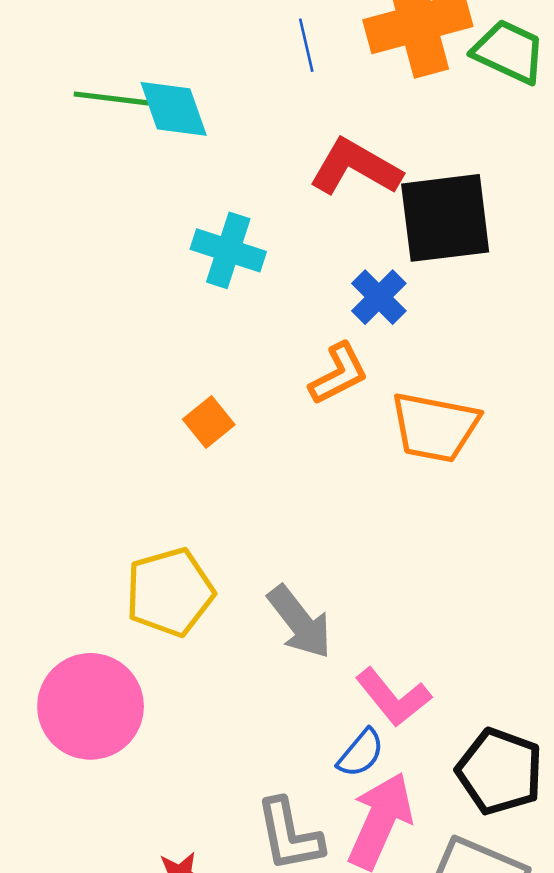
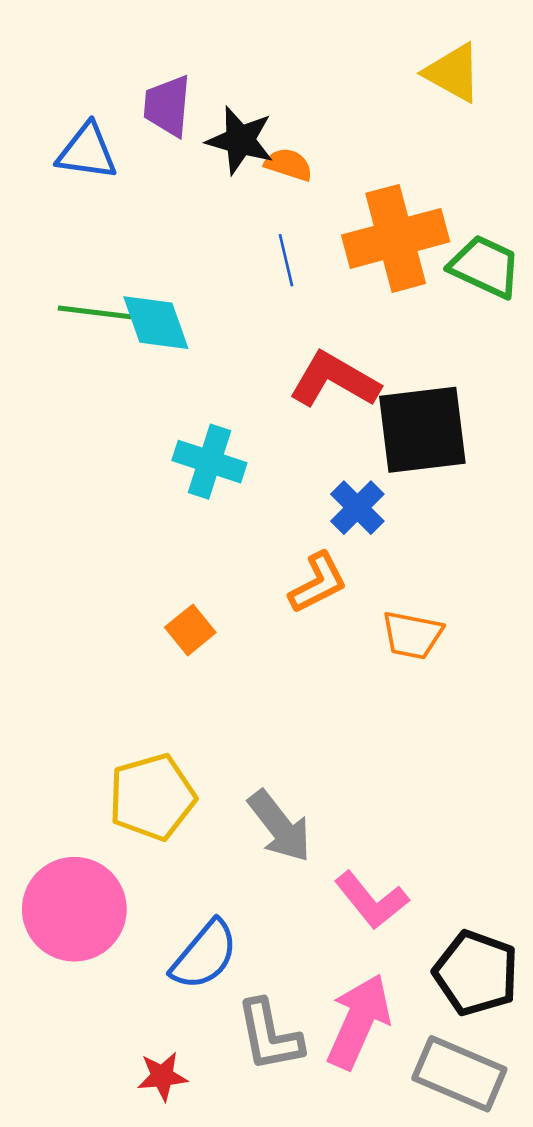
orange trapezoid: (435, 427) -> (412, 635), size x0.7
blue semicircle: (361, 753) -> (204, 955), moved, size x1.5

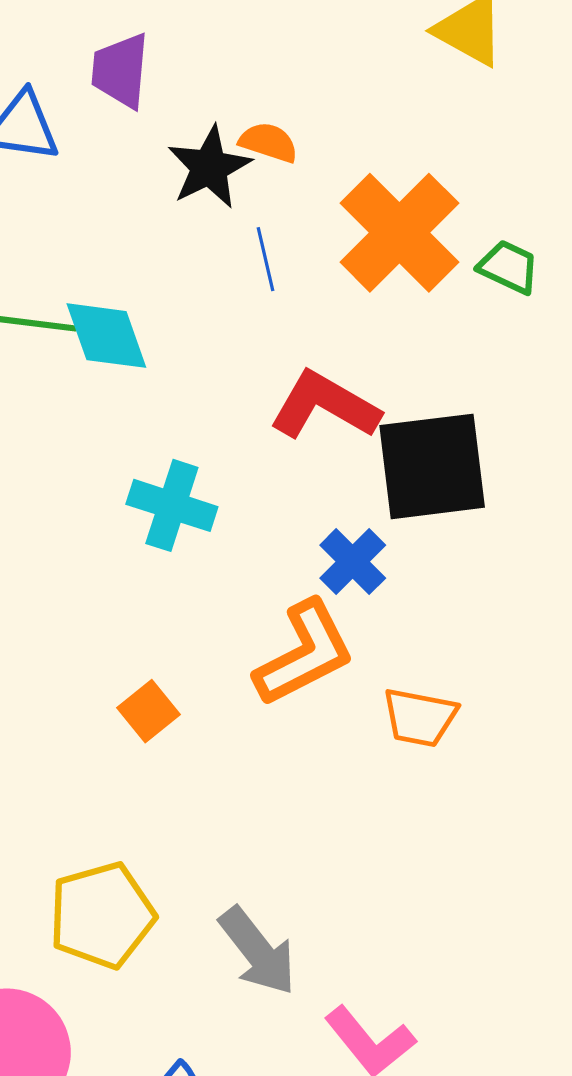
black star: (240, 140) -> (209, 167), moved, turned 30
orange cross: (396, 238) -> (399, 233), turned -30
green trapezoid: (485, 267) -> (509, 267), size x0.7
orange L-shape: (318, 583) -> (304, 654), size x1.4

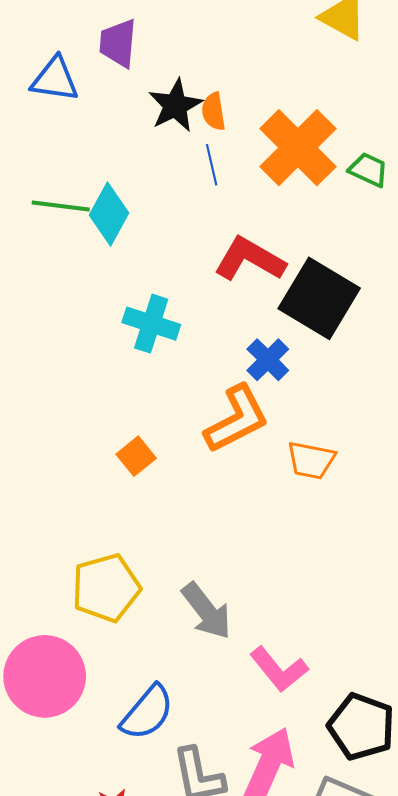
orange semicircle: (269, 142) -> (214, 111), moved, turned -117
cyan diamond: (106, 336) -> (109, 214), turned 48
black square: (432, 466) -> (319, 298), turned 38

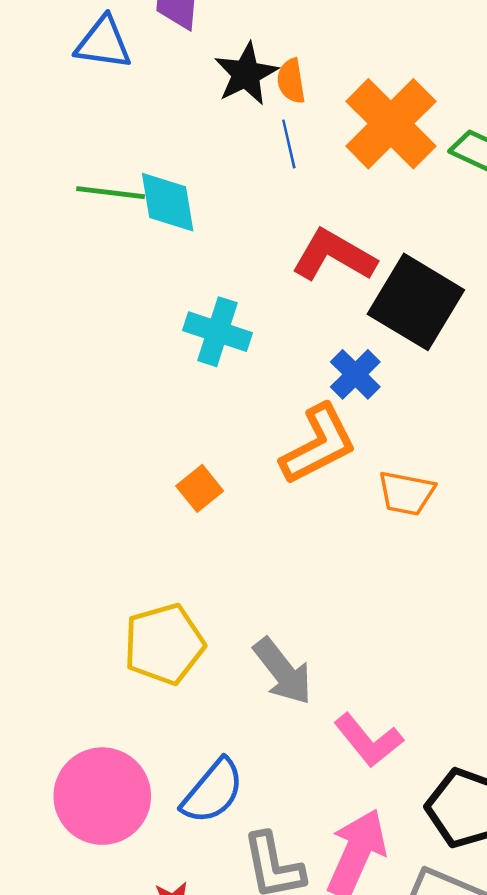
cyan diamond: (109, 214) -> (168, 202), turned -38
pink circle: (45, 676) -> (102, 796), moved

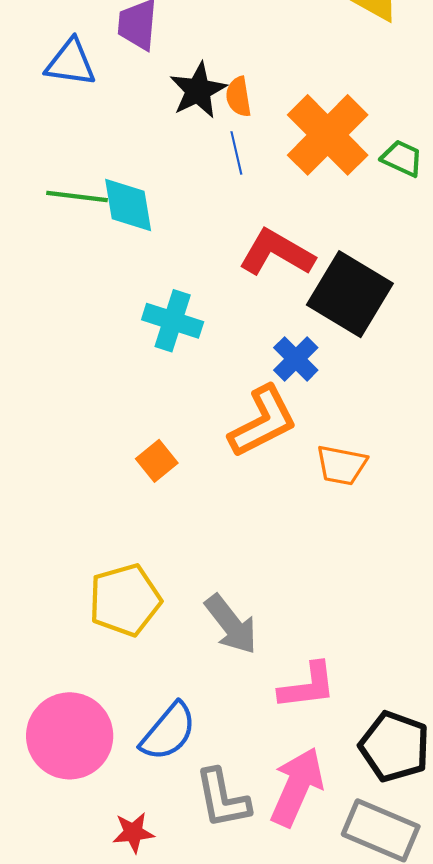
pink L-shape: (368, 740) -> (307, 686), turned -58

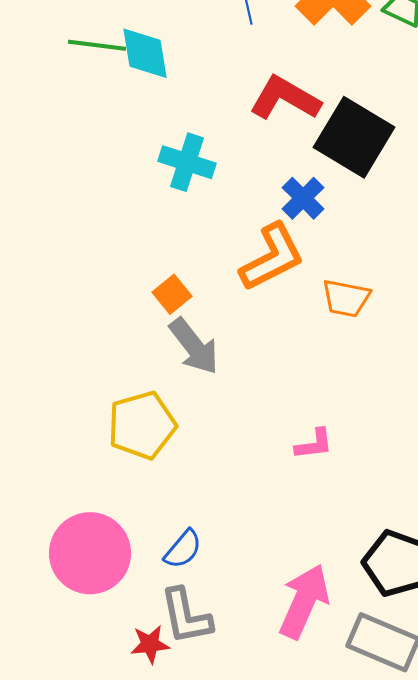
gray arrow: (231, 624) -> (194, 346), moved
pink L-shape: (307, 686) -> (314, 444), moved, size x0.7
blue semicircle: (168, 732) -> (183, 549), size x0.7
gray L-shape: (223, 799) -> (186, 616), moved

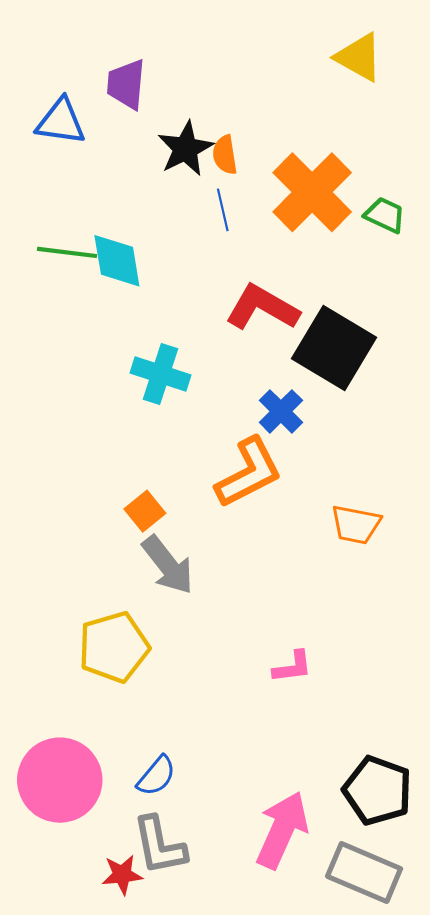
orange trapezoid: (346, 298) -> (356, 525), moved

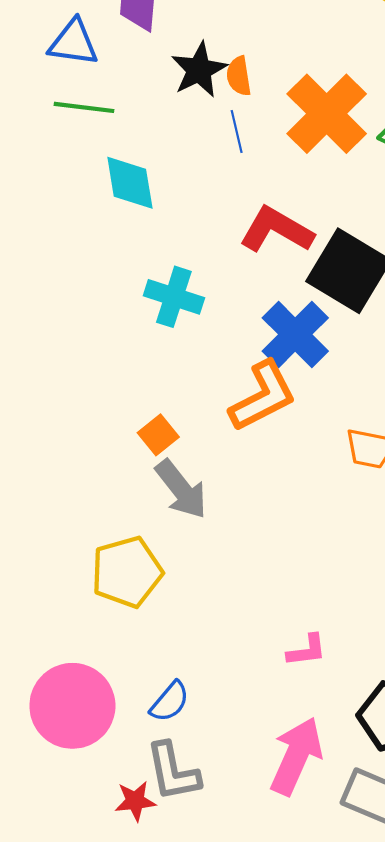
green line: (67, 252) -> (84, 107), moved
blue cross: (281, 411) -> (295, 334), size x1.5
pink L-shape: (292, 667) -> (307, 650), moved

